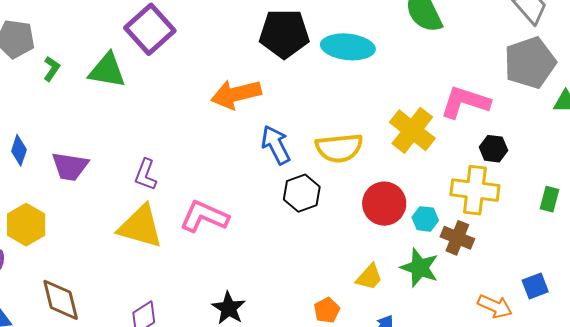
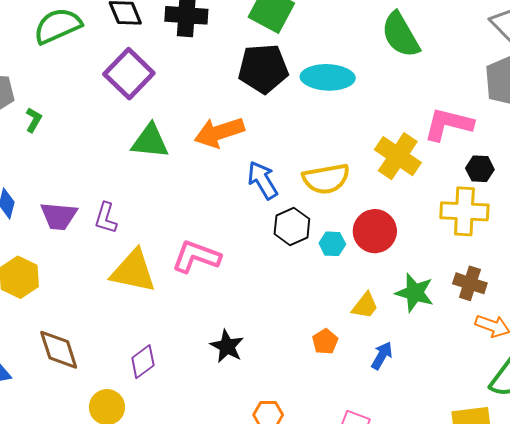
green triangle: (107, 70) -> (150, 141), moved
purple L-shape: (146, 175) -> (106, 218), moved
cyan hexagon: (425, 219) -> (332, 244), moved
brown cross: (457, 238) -> (470, 283), moved

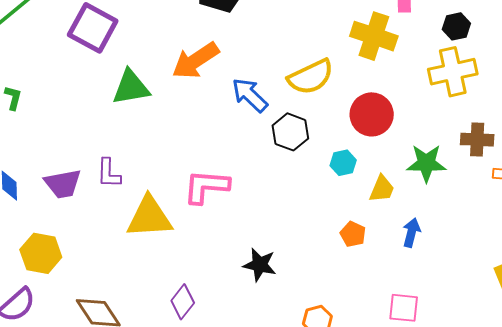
cyan hexagon: (332, 244) -> (343, 163), moved

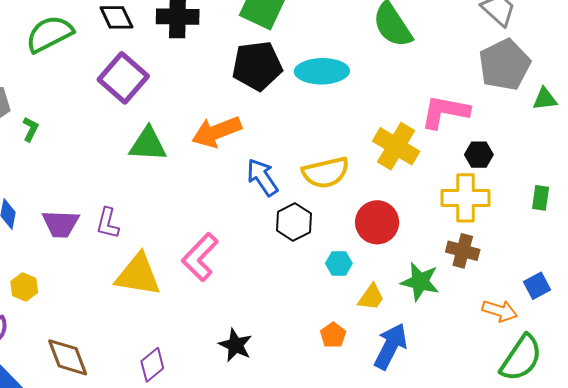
brown cross: (477, 140) -> (463, 251), moved
pink L-shape: (206, 186) -> (200, 257), turned -63
blue arrow: (411, 233) -> (391, 346), size x1.6
yellow hexagon: (41, 253) -> (24, 287), size x0.7

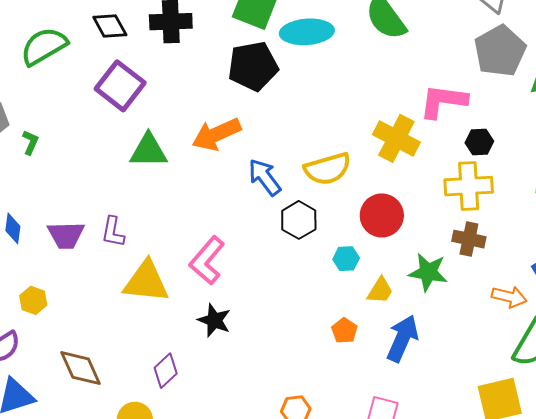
cyan ellipse: (322, 71) -> (307, 32), moved
black star: (235, 345) -> (214, 320), moved

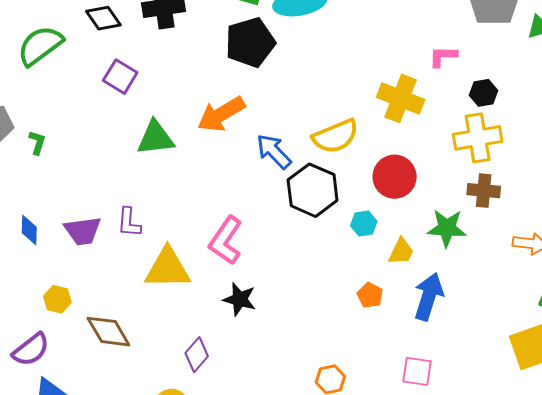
purple square: (120, 86) -> (120, 77), size x0.7
pink L-shape: (443, 101) -> (443, 56), size x0.6
black hexagon: (299, 220) -> (313, 190), size x1.4
brown diamond: (81, 368) -> (108, 332), moved

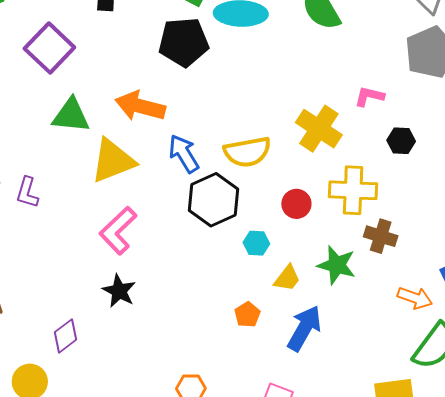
purple square: (120, 77) -> (49, 48), size x1.4
orange arrow: (221, 114) -> (140, 106), turned 33
yellow cross: (478, 138) -> (353, 190), moved
red circle: (395, 177) -> (296, 204), size x0.7
yellow triangle: (168, 268) -> (113, 161), moved, turned -33

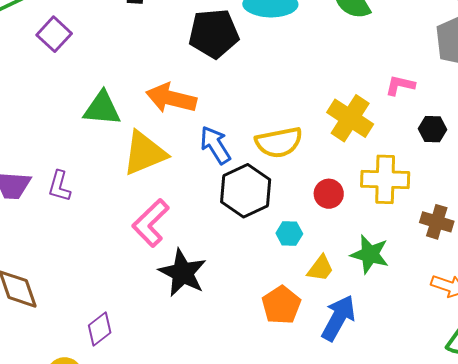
purple square: (49, 48) -> (54, 34), moved, size x0.7
brown cross: (381, 236) -> (437, 222), moved
black star: (119, 291) -> (183, 273), moved, size x1.4
orange pentagon: (247, 315) -> (281, 305), size x1.5

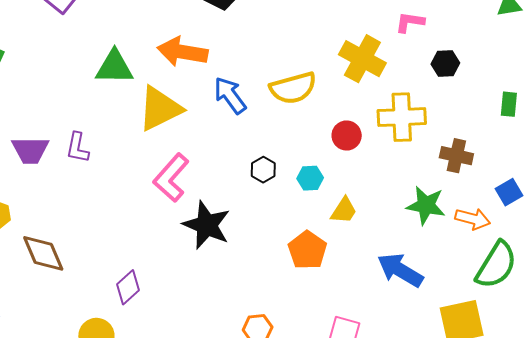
black hexagon: (246, 191) -> (263, 170), moved, size x0.5
green star: (370, 254) -> (426, 205), moved
blue arrow: (338, 318) -> (400, 270), moved, turned -84

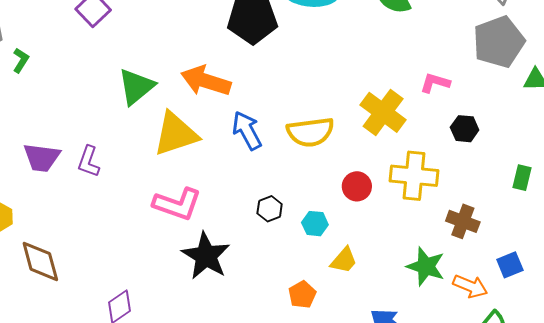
green triangle: (114, 67) -> (136, 87), turned -48
pink L-shape: (171, 178) -> (177, 204), turned -120
orange pentagon: (307, 250) -> (302, 295), size x0.7

